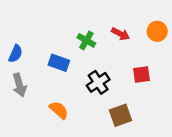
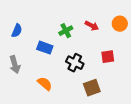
green cross: (86, 40) -> (66, 31), turned 32
blue semicircle: (16, 54) -> (17, 31), moved
black cross: (98, 82) -> (75, 63), turned -30

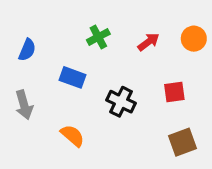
red arrow: (92, 26) -> (149, 42), turned -64
green cross: (66, 31) -> (98, 37), moved
brown square: (92, 88) -> (182, 142), moved

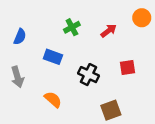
orange circle: (194, 39) -> (142, 18), moved
brown square: (182, 142) -> (111, 110), moved

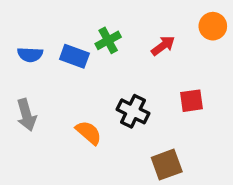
blue semicircle: (20, 37) -> (30, 55), turned 70
blue rectangle: (53, 57) -> (74, 56), moved
orange semicircle: (53, 99) -> (89, 133), moved

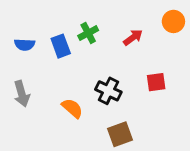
blue rectangle: (74, 56) -> (61, 46), turned 50
brown square: (167, 165) -> (120, 134), moved

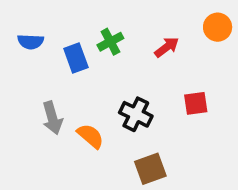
blue semicircle: (25, 45) -> (31, 42), moved
gray arrow: (22, 94) -> (52, 118), moved

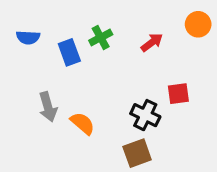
black cross: (136, 114) -> (145, 115), moved

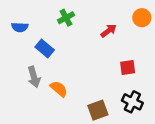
green cross: (101, 37) -> (66, 18), moved
blue rectangle: (69, 52) -> (45, 49), moved, turned -30
black cross: (145, 115) -> (132, 102), moved

